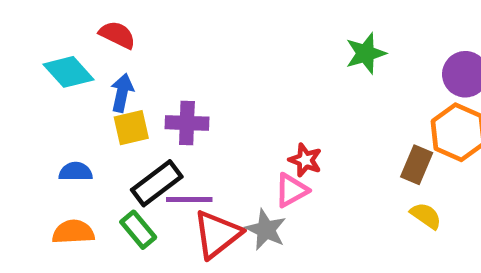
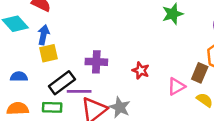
purple cross: (187, 123) -> (96, 62), moved
pink triangle: (291, 190) -> (176, 86), moved
green rectangle: (138, 230) -> (52, 107), turned -48

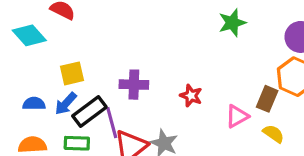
blue arrow: (43, 35) -> (66, 104), moved, turned -150
purple line: (79, 91) -> (112, 123), turned 75

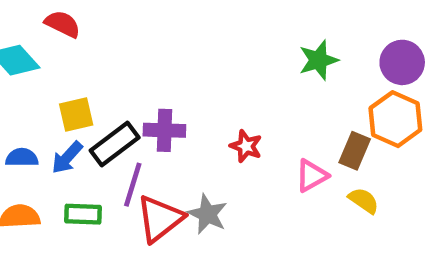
green star: (232, 23) -> (318, 60), moved
black rectangle: (89, 111) -> (115, 144), moved
purple line: (112, 123) -> (133, 185), turned 32

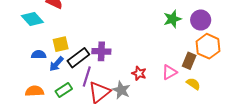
purple circle: (402, 62) -> (201, 20), moved
red star: (246, 146) -> (139, 73), moved
blue semicircle: (22, 158) -> (39, 55), moved
green rectangle: (83, 214) -> (64, 90), turned -35

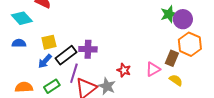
green star: (172, 19) -> (169, 14), moved
blue semicircle: (39, 55) -> (19, 43), moved

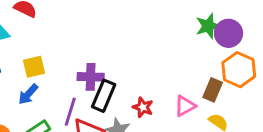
black rectangle: (66, 55) -> (104, 96), moved, turned -30

